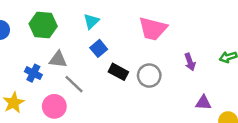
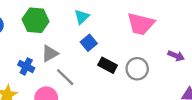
gray triangle: (58, 60) -> (50, 53), turned -36
purple arrow: (190, 62) -> (176, 56), turned -49

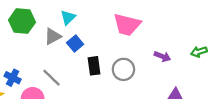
gray triangle: (50, 53) -> (53, 36), moved
black rectangle: (108, 65) -> (94, 66), turned 54
blue cross: (26, 66) -> (13, 78), moved

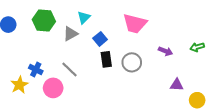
blue square: (75, 43) -> (100, 39), moved

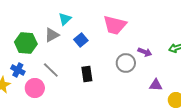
green hexagon: (44, 21) -> (26, 43), moved
black rectangle: (106, 59) -> (87, 74), moved
gray circle: (132, 62) -> (126, 63), moved

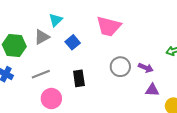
purple arrow: (145, 52) -> (146, 68), moved
gray line: (51, 70) -> (41, 74), turned -66
pink circle: (35, 88) -> (51, 99), moved

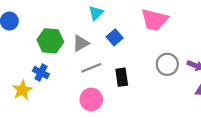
gray triangle: (42, 37) -> (81, 43), moved
gray line: (41, 74) -> (91, 68), moved

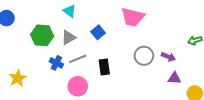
cyan triangle: (96, 13) -> (70, 11), moved, turned -40
blue cross: (41, 73) -> (56, 63), moved

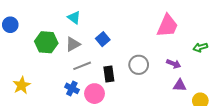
pink trapezoid: (133, 17) -> (167, 26), moved, turned -80
gray circle: (144, 56) -> (139, 65), moved
blue cross: (56, 63) -> (72, 88), moved
pink circle: (78, 86) -> (95, 94), moved

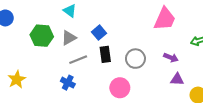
black rectangle: (109, 74) -> (105, 54), moved
pink circle: (95, 94) -> (120, 88), moved

